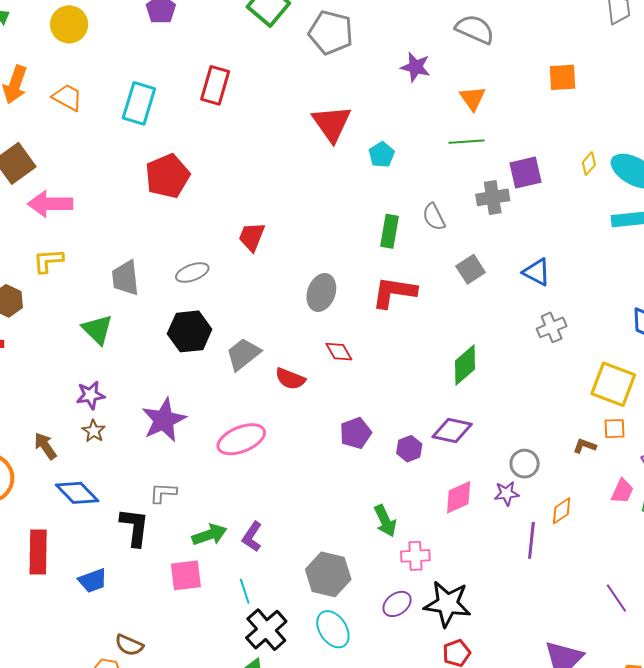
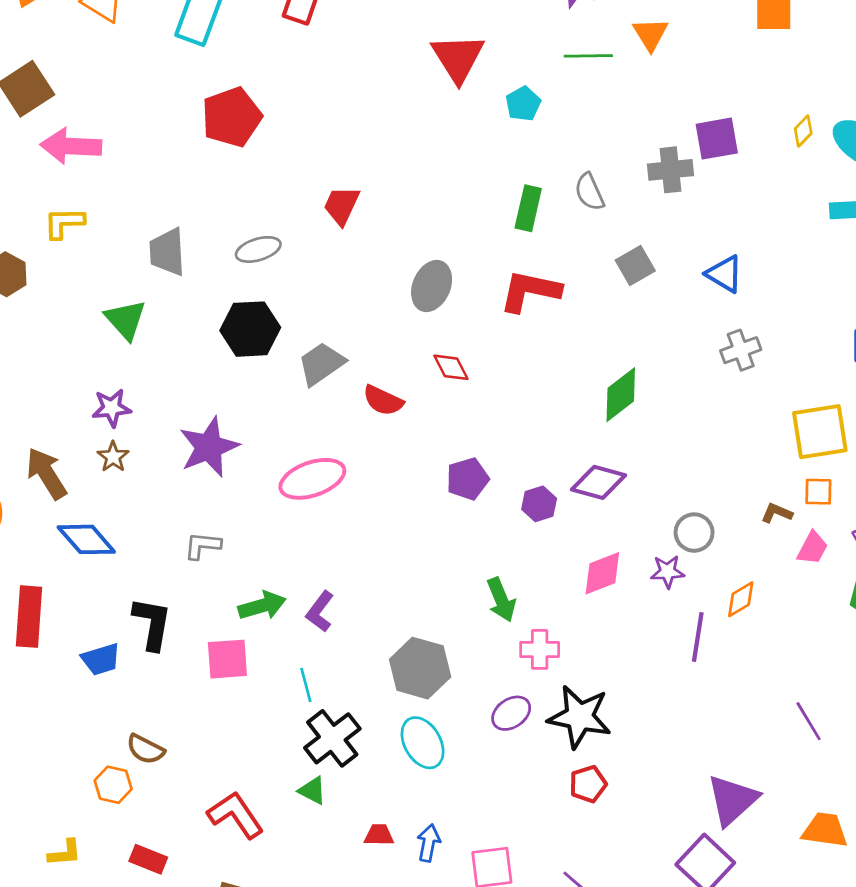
green line: (467, 142) -> (588, 56), moved
yellow square: (613, 384) -> (820, 432), turned -33
brown arrow: (45, 446) -> (46, 473), size x1.4
pink trapezoid: (622, 491) -> (812, 548), moved
black L-shape: (135, 527) -> (152, 623), moved

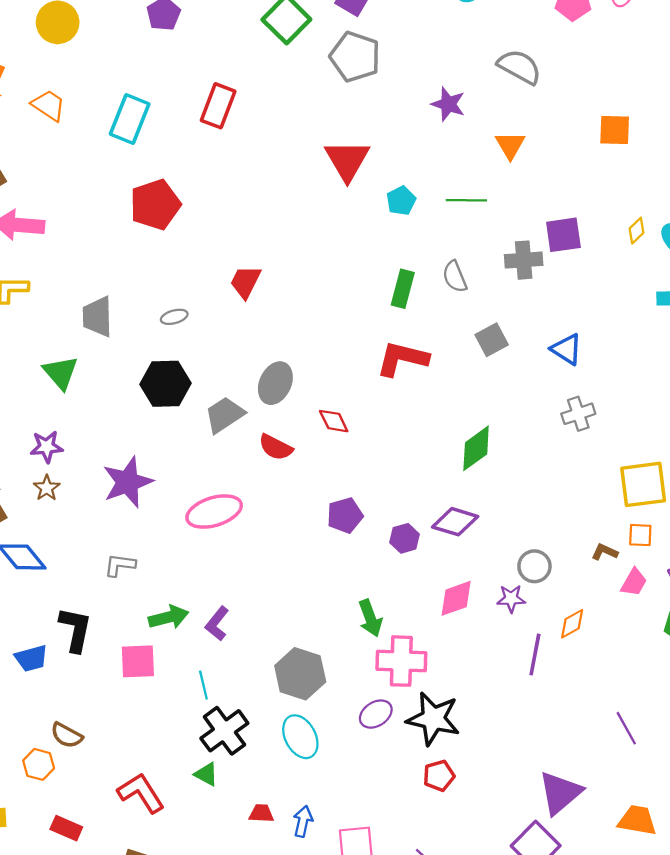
green line: (588, 56) -> (466, 200), moved
gray ellipse: (258, 249) -> (174, 317), size x0.7
gray ellipse: (432, 286) -> (275, 383), moved
pink cross: (540, 649) -> (401, 661), size x1.5

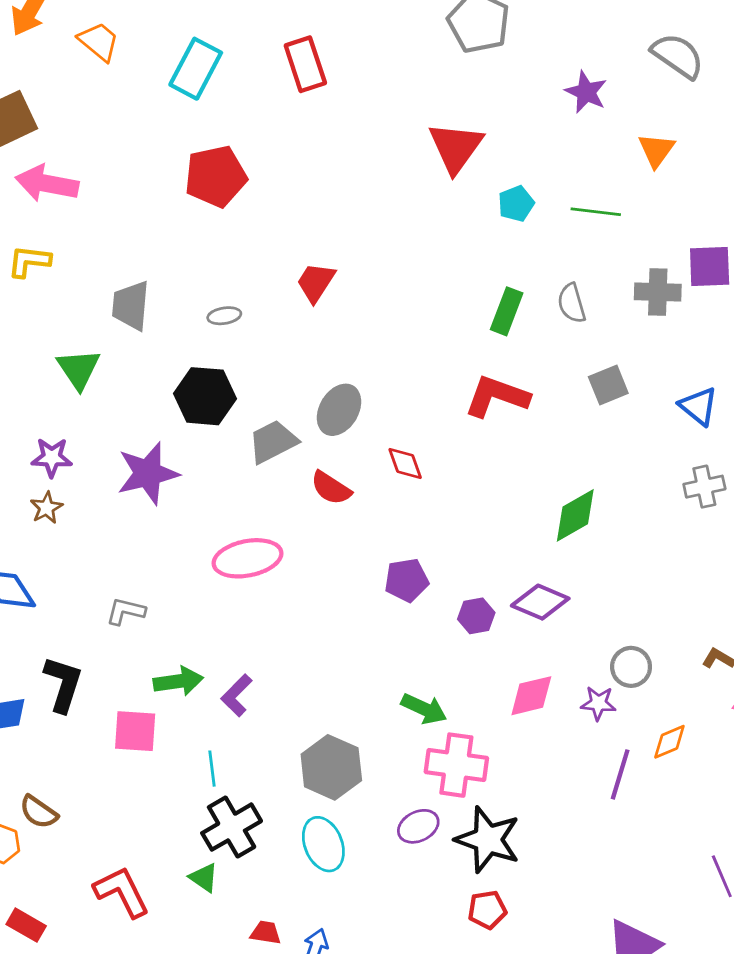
red rectangle: (218, 106) -> (305, 64), turned -45
purple star: (128, 482) -> (148, 473), moved
green arrow: (370, 618) -> (424, 709), turned -51

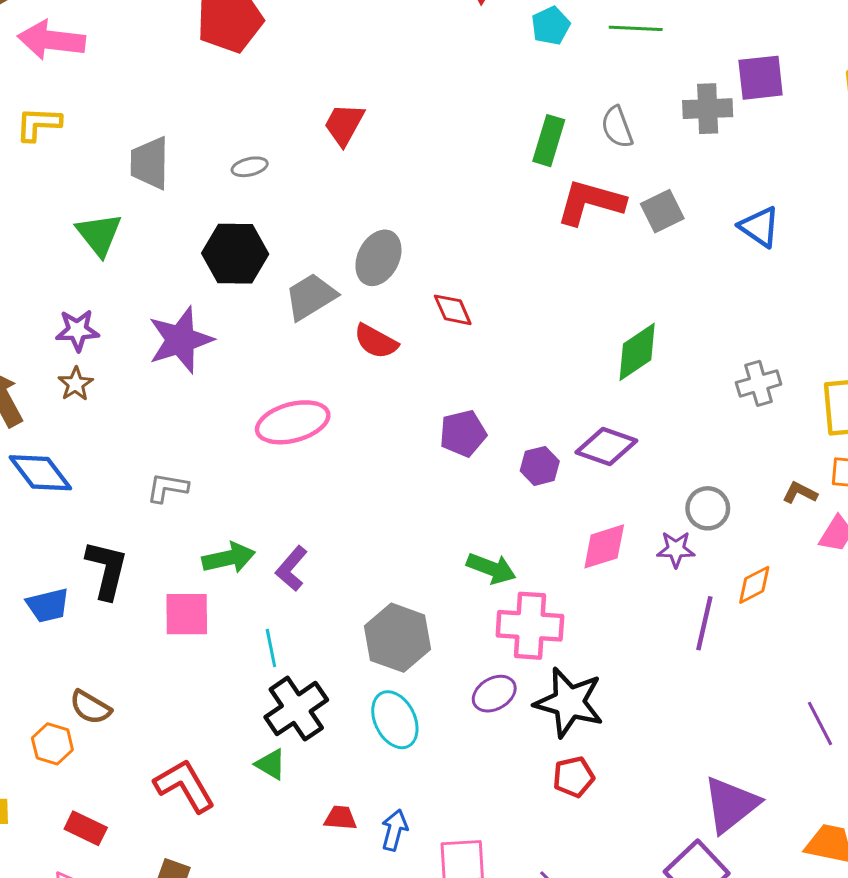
red L-shape: (497, 396) -> (590, 202), moved
gray cross: (704, 487) -> (759, 383), moved

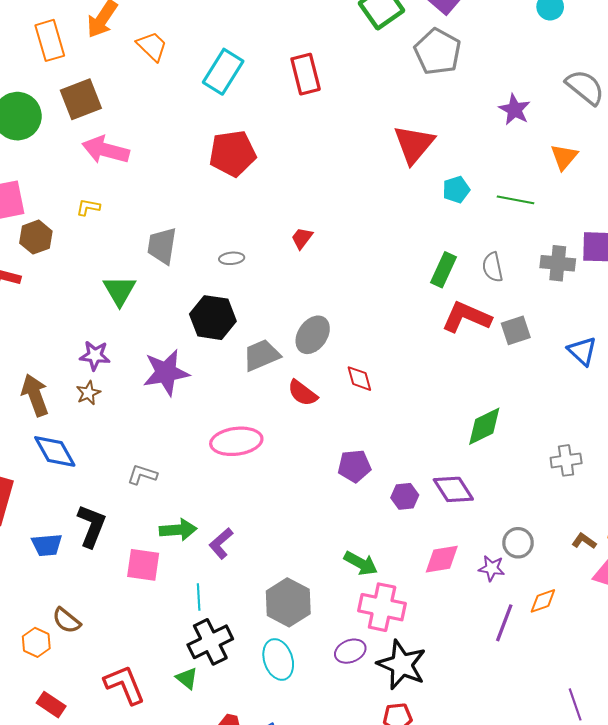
yellow L-shape: (38, 124) -> (88, 207), size x0.7
red trapezoid: (344, 124) -> (302, 238), size x0.7
purple diamond: (606, 447) -> (453, 489), turned 30

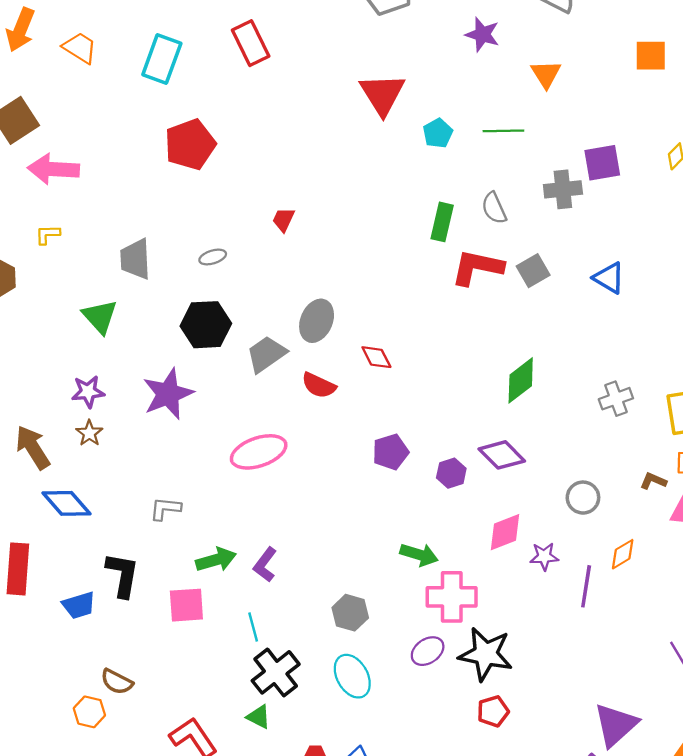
purple star: (492, 568) -> (544, 556), moved
gray hexagon: (288, 602) -> (350, 613), size x0.7

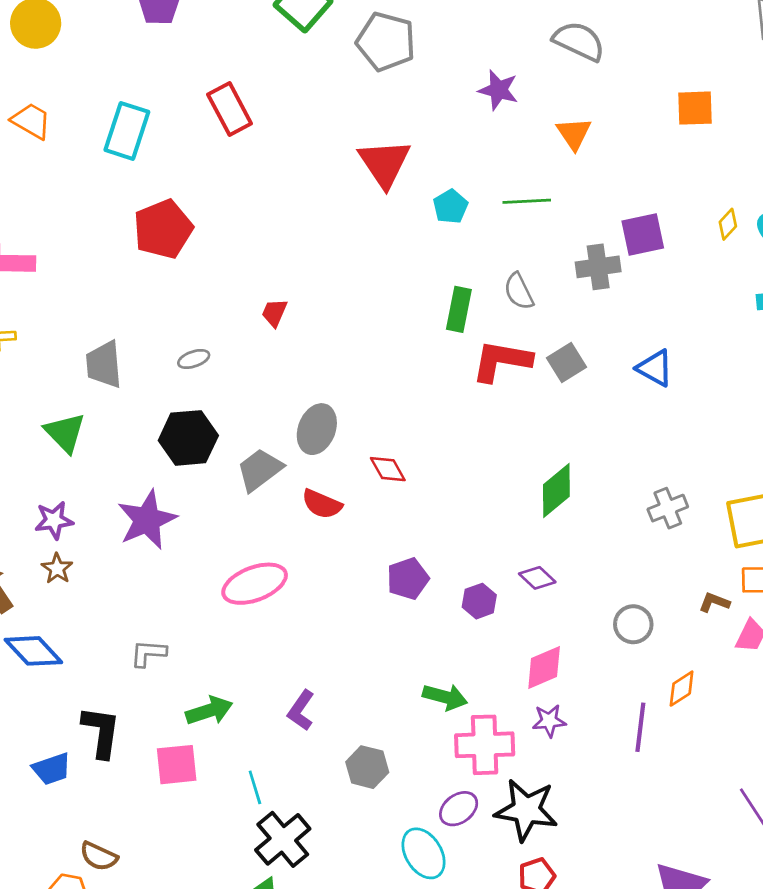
purple diamond: (502, 455) -> (537, 578), size x0.7
purple star: (544, 556) -> (549, 721), moved
purple L-shape: (265, 565) -> (301, 710), moved
cyan ellipse: (352, 676) -> (424, 853), moved

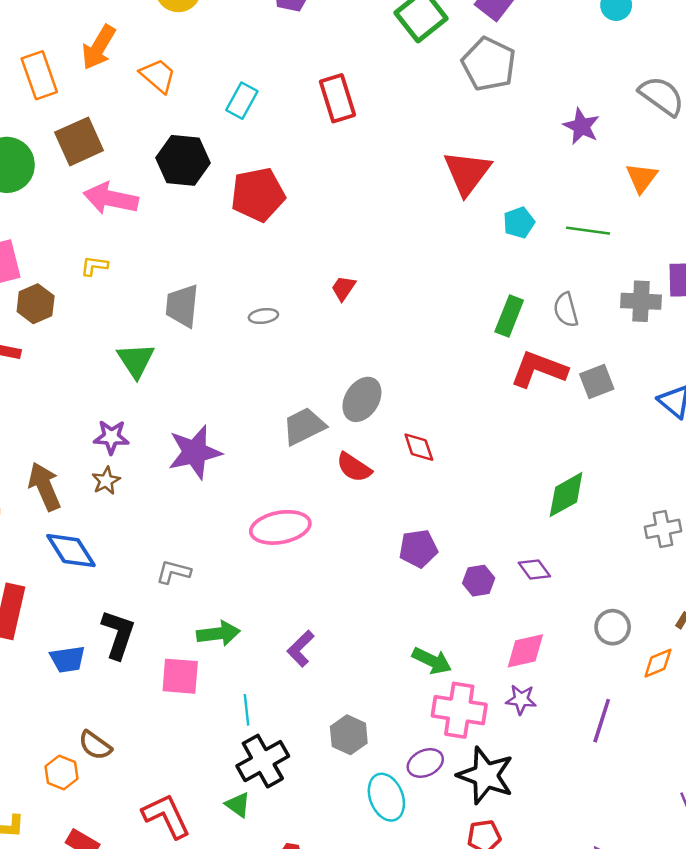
cyan rectangle: (127, 131) -> (242, 101), size x0.7
black hexagon: (188, 438) -> (183, 160), moved
orange diamond: (682, 689) -> (658, 663), moved
gray hexagon: (367, 767) -> (349, 735), moved

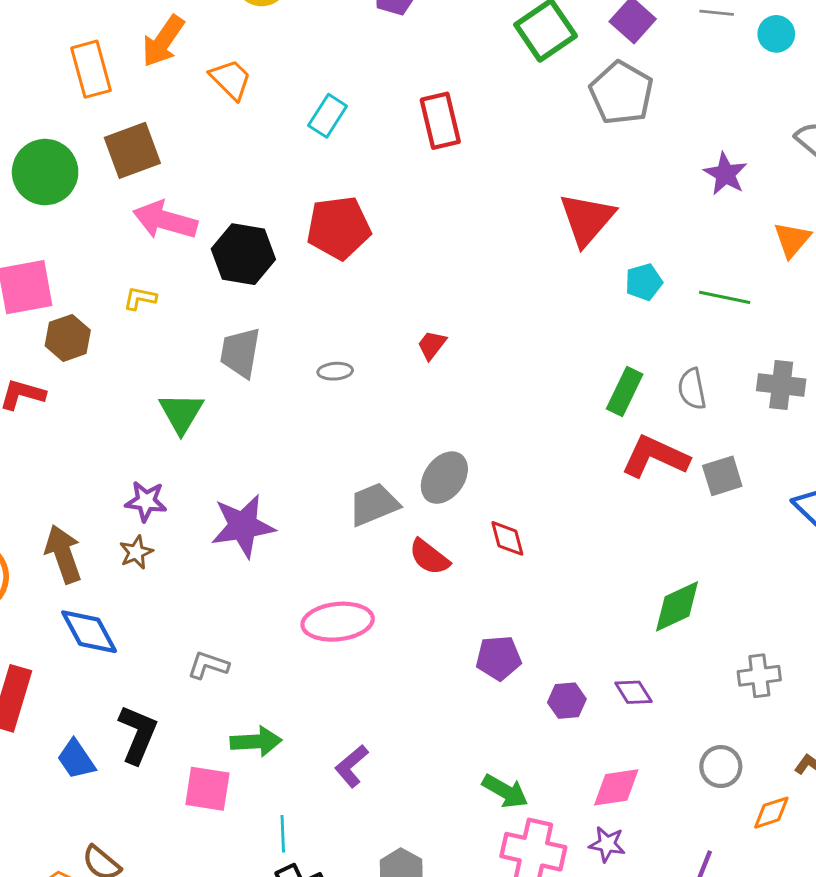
black hexagon: (183, 160) -> (243, 254), moved
gray cross: (663, 529) -> (759, 676), moved
blue trapezoid: (68, 659) -> (76, 759), turned 60

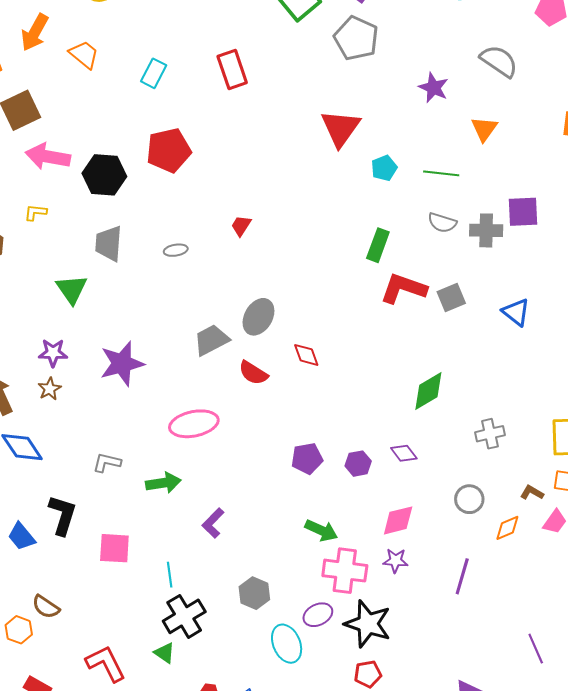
gray semicircle: (692, 389) -> (442, 223), moved, turned -56
purple pentagon: (498, 658) -> (307, 458), moved
green arrow: (256, 741) -> (163, 483), moved

